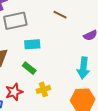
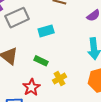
cyan rectangle: (32, 44) -> (46, 31), moved

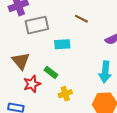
red star: (31, 87) -> (32, 84), moved

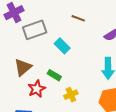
cyan rectangle: (62, 44) -> (62, 46), turned 56
brown triangle: (21, 61) -> (23, 67), turned 36

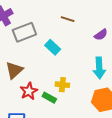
green rectangle: (54, 75) -> (49, 98), moved
yellow cross: (71, 95) -> (62, 85), moved, turned 32

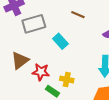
red star: (29, 91) -> (41, 72), moved, turned 30

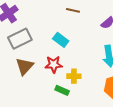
gray rectangle: (34, 24) -> (20, 39), moved
red star: (41, 72) -> (54, 64), moved

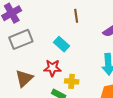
brown line: (73, 10) -> (76, 16), turned 64
brown triangle: (25, 66) -> (24, 78), moved

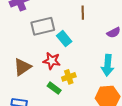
gray rectangle: (21, 39) -> (43, 26), moved
yellow cross: (72, 81) -> (69, 77), turned -32

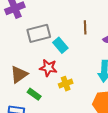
brown line: (83, 13) -> (85, 27), moved
green rectangle: (54, 88) -> (34, 94), moved

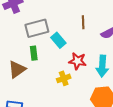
red star: (48, 68) -> (77, 61), moved
green rectangle: (34, 94) -> (34, 53), moved, turned 48

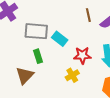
brown line: (83, 22) -> (88, 15), moved
gray rectangle: (37, 28) -> (36, 31), turned 30

